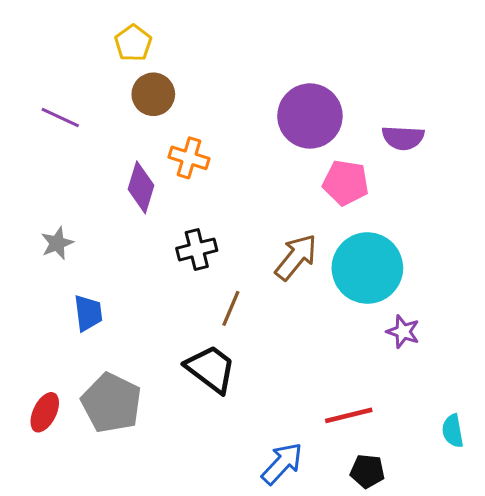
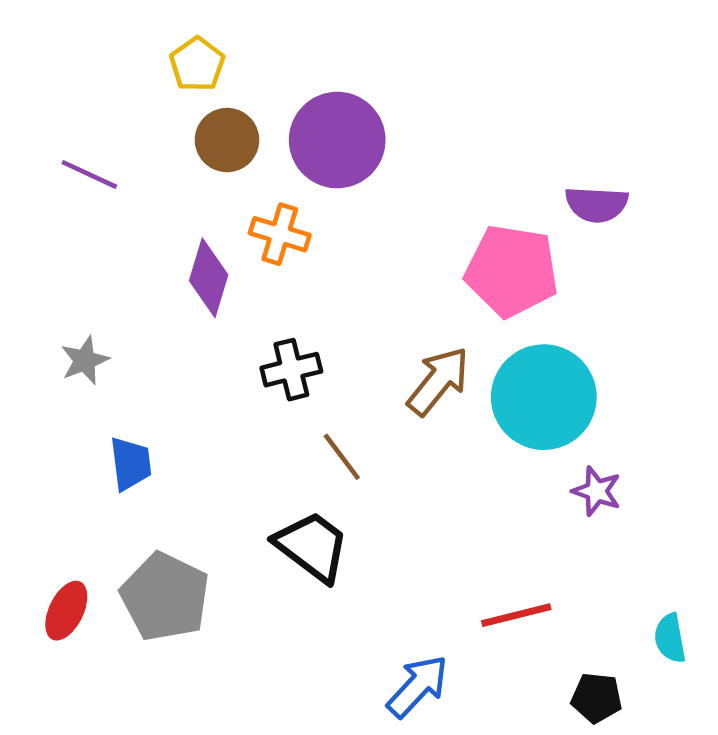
purple circle: (310, 116) -> (337, 140), moved
pink pentagon: (346, 183) -> (512, 271), size x1.4
brown line: (231, 308) -> (342, 457), turned -60
black pentagon: (367, 471) -> (597, 698), moved

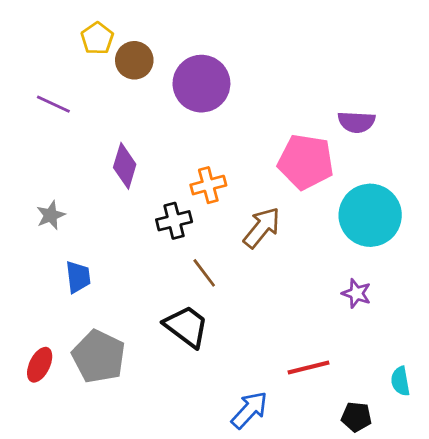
yellow pentagon: (197, 64) -> (97, 38), moved
brown circle: (227, 140) -> (134, 60), moved
orange cross: (280, 234) -> (208, 185), moved, turned -32
cyan circle: (544, 397) -> (370, 215), moved

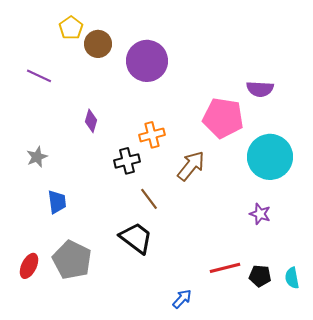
purple diamond: (125, 166) -> (91, 121), size x0.7
blue arrow: (249, 410) -> (182, 299), size x0.7
black pentagon: (356, 417) -> (260, 276), moved

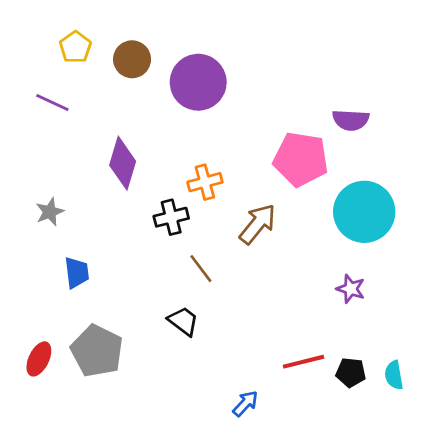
yellow pentagon: (71, 28) -> (75, 47), moved
purple diamond: (91, 121) -> (123, 163), size x1.6
black trapezoid: (136, 238) -> (183, 321), size x0.7

